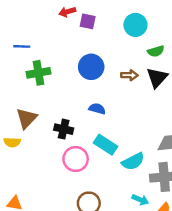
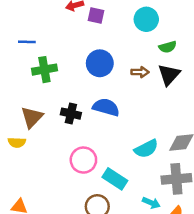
blue semicircle: (97, 109) -> (106, 107), size x1.5
black cross: (64, 129) -> (71, 114), moved
cyan rectangle: (106, 145) -> (115, 179), moved
cyan semicircle: (133, 161) -> (146, 149), moved

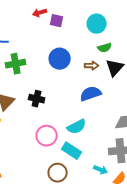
green semicircle: (168, 47) -> (105, 48), moved
blue semicircle: (106, 107) -> (91, 94), moved, turned -35
cyan semicircle: (146, 149) -> (77, 127), moved

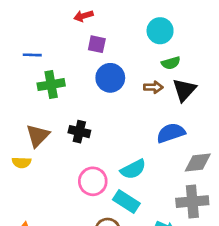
purple square: (57, 21) -> (97, 44), moved
blue semicircle: (91, 94) -> (171, 133), moved

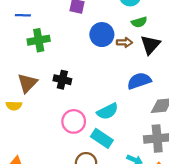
blue circle: (110, 78) -> (102, 35), moved

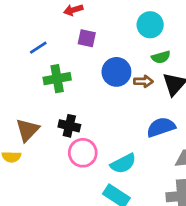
blue line: (23, 15) -> (38, 48), moved, turned -35
green cross: (39, 40) -> (57, 79), moved
pink circle: (74, 121) -> (83, 153), moved

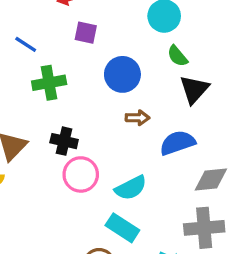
blue line: (38, 48) -> (26, 44), turned 66
green semicircle: (161, 57) -> (177, 56), turned 66
brown arrow: (143, 81) -> (137, 118), moved

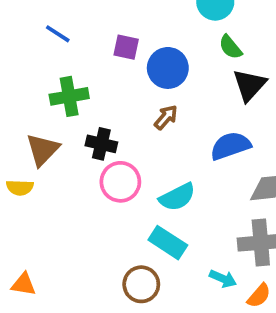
purple square: (86, 33) -> (126, 47), moved
green cross: (49, 83) -> (69, 96), moved
brown arrow: (137, 118) -> (166, 117), moved, turned -50

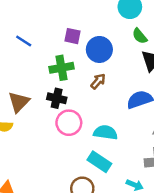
blue line: (58, 34) -> (24, 41), moved
green cross: (69, 96) -> (62, 68), moved
cyan semicircle: (177, 197) -> (105, 132), turned -145

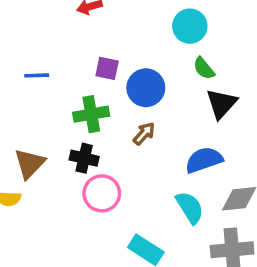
blue line: (24, 41) -> (37, 75), turned -35
cyan semicircle: (105, 132) -> (190, 207), moved, turned 50

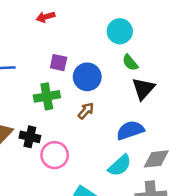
black cross: (84, 158) -> (30, 137), moved
cyan semicircle: (190, 207) -> (120, 165), turned 80

